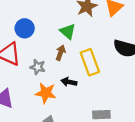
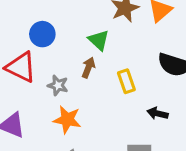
yellow rectangle: (90, 62) -> (126, 81), size x0.7
black arrow: (69, 82) -> (158, 113), moved

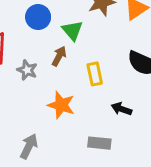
blue circle: (42, 34) -> (38, 17), moved
orange star: (67, 120) -> (61, 105), moved

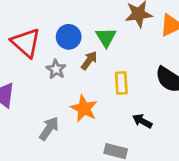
blue circle: (38, 17) -> (69, 37), moved
gray arrow: (29, 146) -> (49, 128), moved

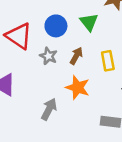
brown arrow: (89, 60) -> (76, 56), moved

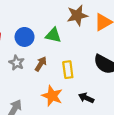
green triangle: (89, 22) -> (53, 35), turned -42
orange star: (78, 88) -> (52, 96), moved

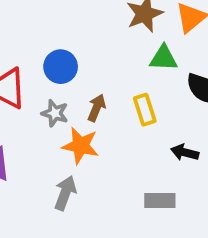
green triangle: (53, 35) -> (164, 58), moved
orange star: (52, 96) -> (81, 146), moved

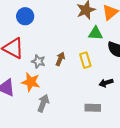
blue circle: (61, 67) -> (25, 16), moved
orange star: (81, 146) -> (31, 82), moved
black arrow: (185, 152) -> (106, 83), turned -32

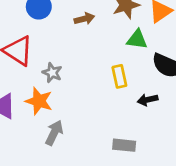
brown arrow: (60, 59) -> (84, 19), moved, turned 48
black arrow: (106, 83) -> (148, 100), moved

